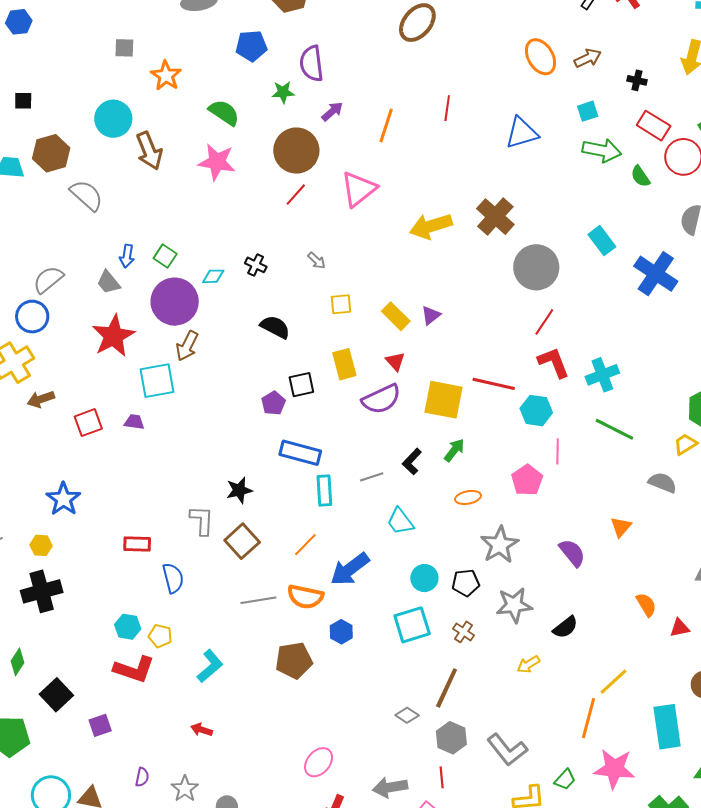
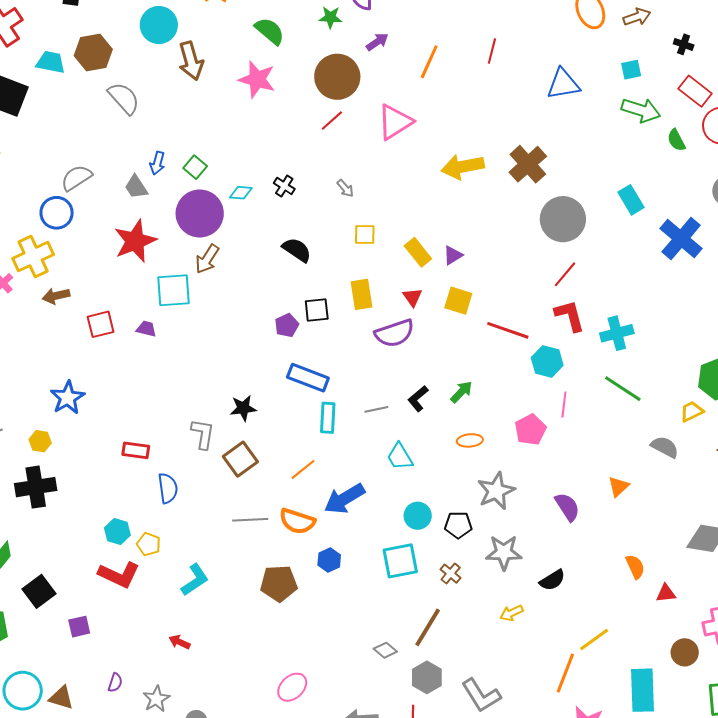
yellow square: (444, 400) -> (458, 301), moved, size x0.7

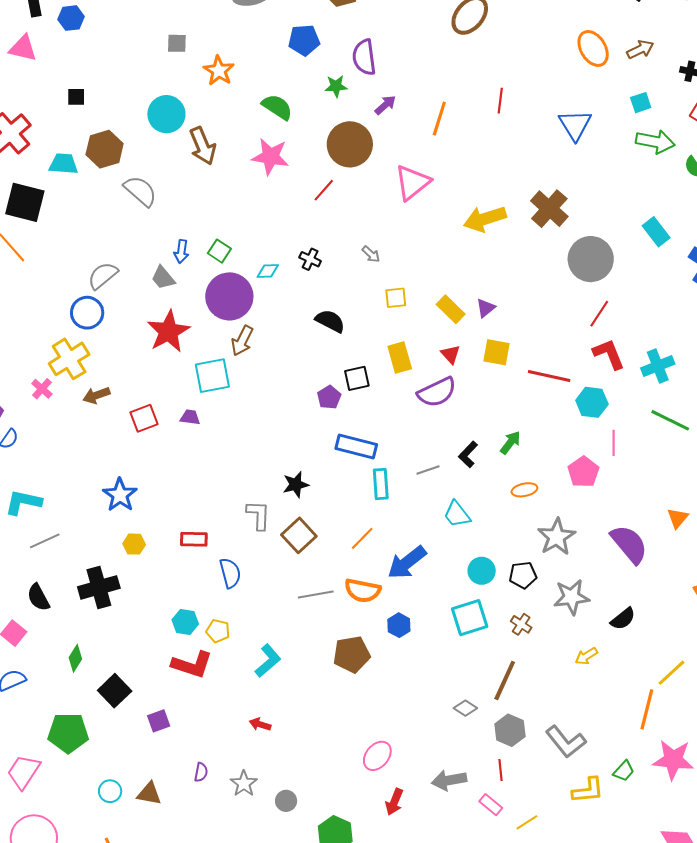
blue triangle: (563, 84) -> (575, 125), turned -45
red line: (332, 121) -> (324, 190), moved
yellow hexagon: (40, 441) -> (134, 544), moved
purple semicircle: (567, 507) -> (629, 544), size x1.4
cyan circle: (23, 691) -> (110, 791), size x0.6

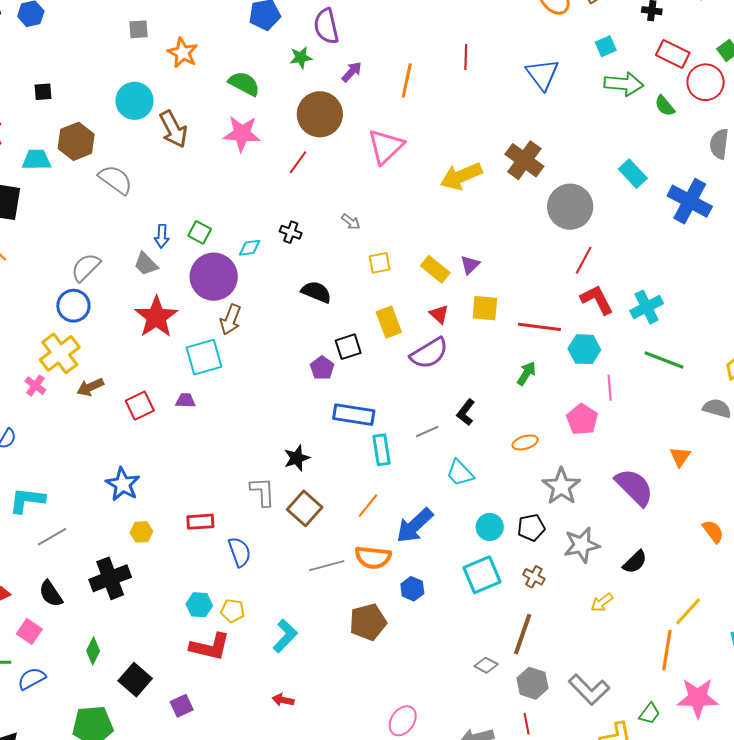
green arrow: (510, 443) -> (526, 373), moved

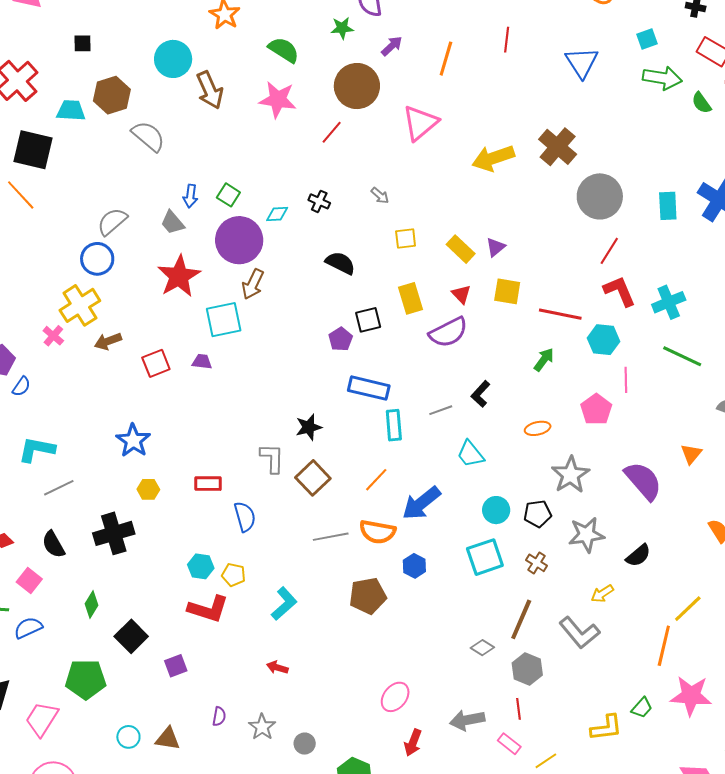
cyan rectangle: (633, 174) -> (668, 206), moved, turned 36
gray L-shape: (589, 690) -> (579, 633), moved

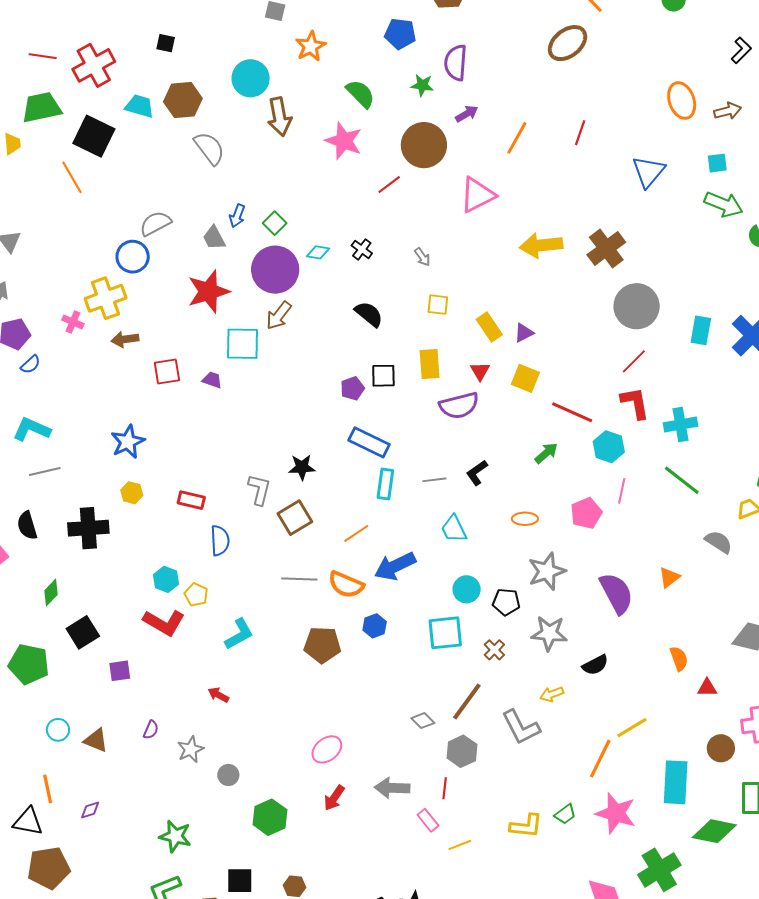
pink cross: (53, 336) -> (73, 322), turned -30

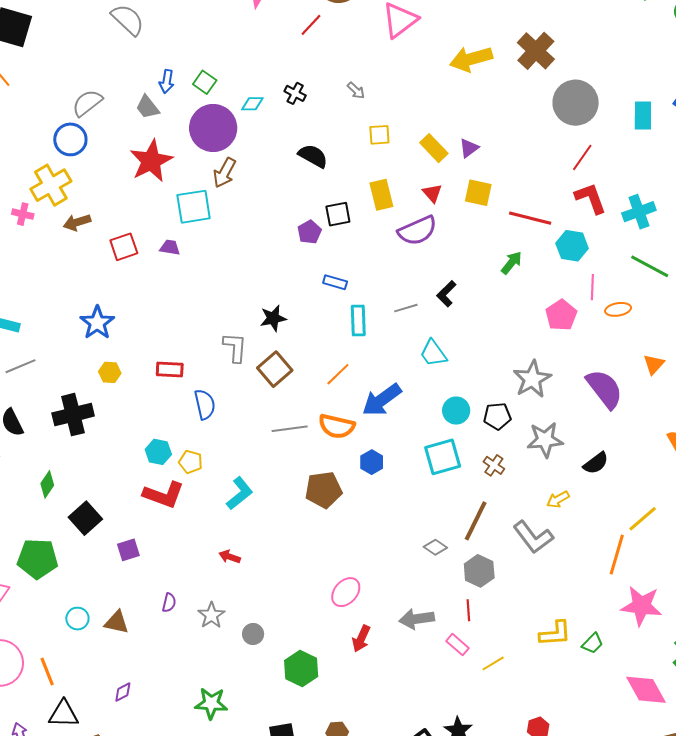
blue rectangle: (369, 442) -> (335, 282), size x0.6
orange ellipse: (525, 519) -> (618, 309), moved
orange line: (48, 789) -> (47, 671), moved
green trapezoid: (565, 814) -> (593, 643), moved

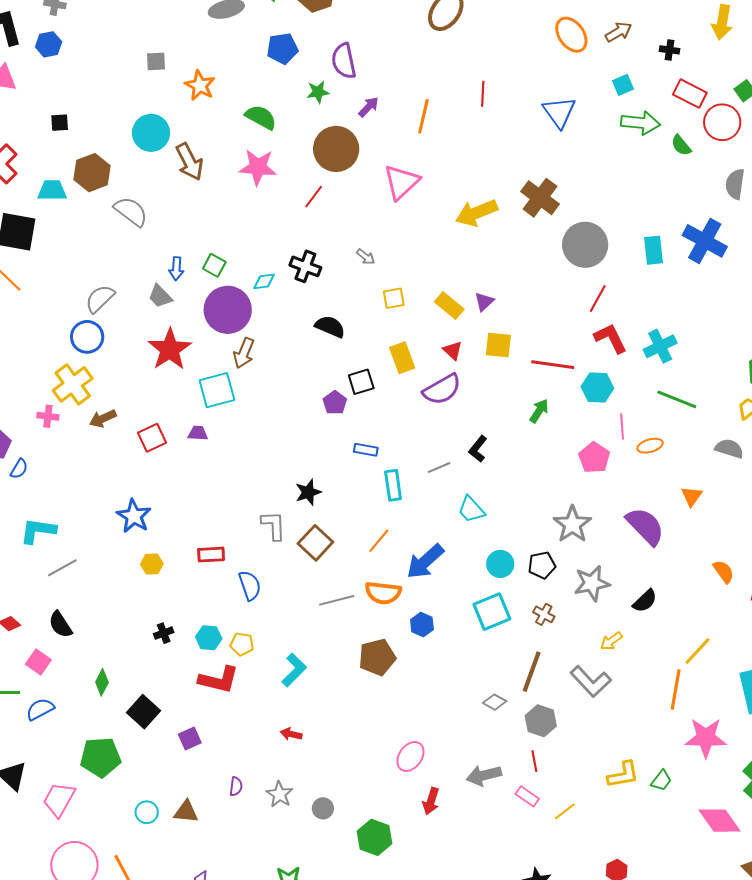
black cross: (295, 93) -> (305, 266), size x1.4
black cross: (73, 415) -> (164, 633), moved, size x0.5

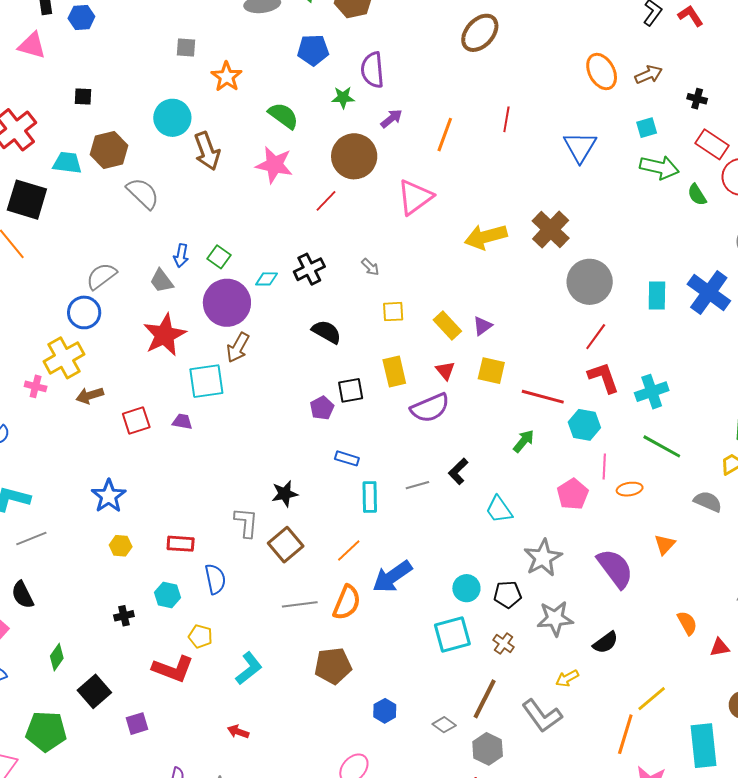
black cross: (305, 266) -> (309, 269), turned 36
cyan trapezoid: (471, 509) -> (499, 510), moved
orange semicircle: (383, 593) -> (347, 603), turned -81
blue hexagon: (422, 625) -> (385, 711), moved
cyan hexagon: (209, 638) -> (168, 595), moved

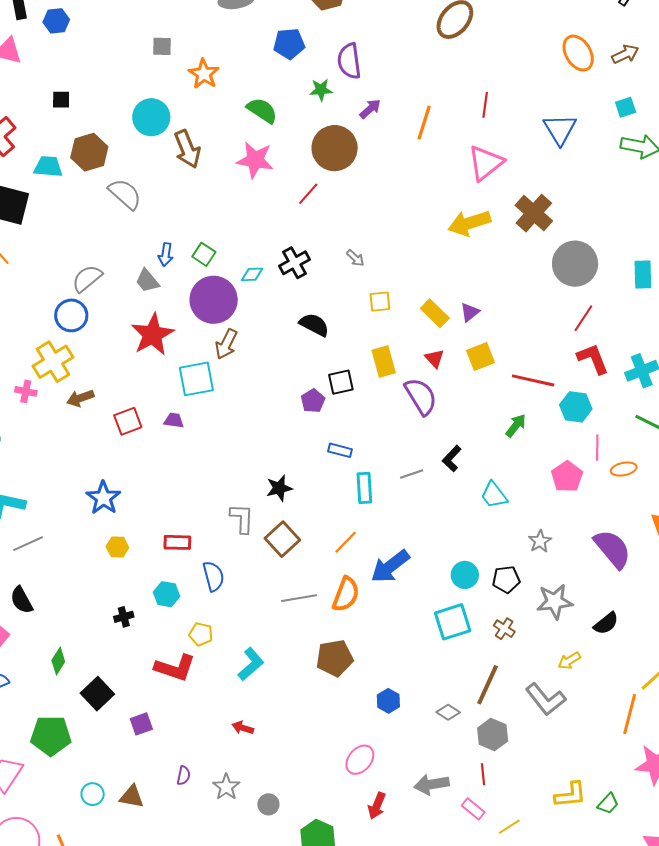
pink triangle: (415, 197) -> (486, 163), moved
yellow square: (491, 371) -> (481, 357), turned -32
purple semicircle: (430, 408) -> (421, 396), turned -96
gray star: (543, 558) -> (540, 541), size x0.6

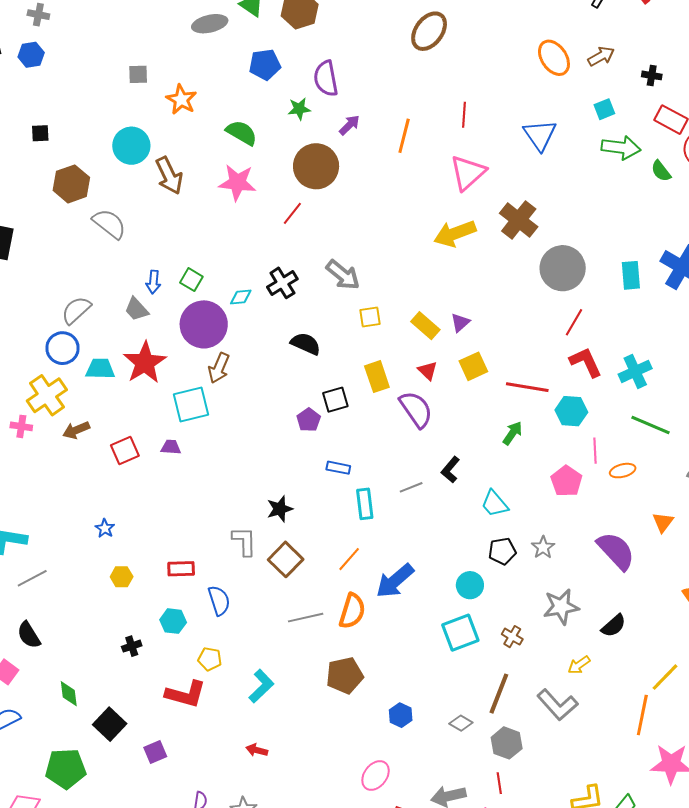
cyan trapezoid: (48, 167) -> (100, 369), moved
gray arrow: (355, 258) -> (343, 275), size x1.8
blue star: (103, 498) -> (105, 528), size x0.6
black pentagon: (506, 579) -> (502, 551), moved
green diamond: (58, 661) -> (69, 694), turned -36

